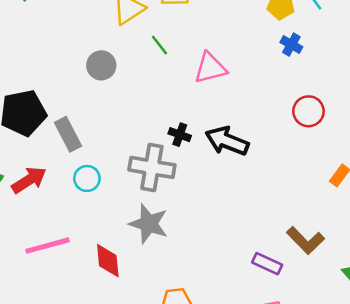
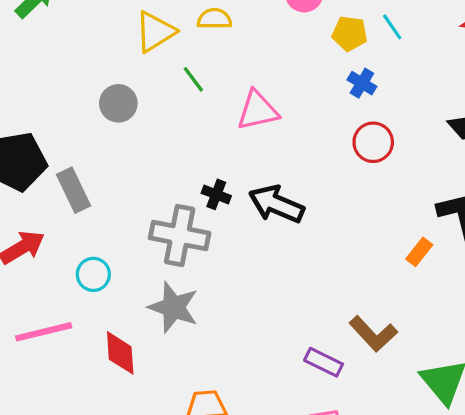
red circle: (308, 111) -> (373, 142), moved
cyan circle: (87, 178) -> (93, 274), moved

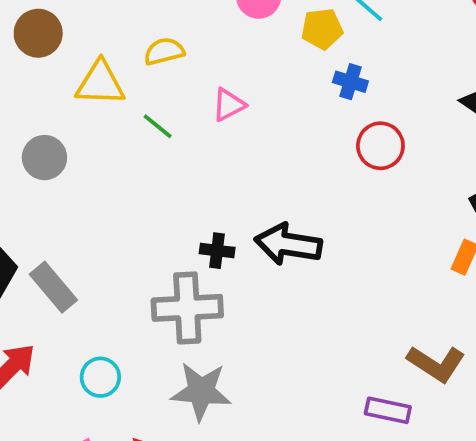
yellow triangle: (155, 32) -> (100, 83), turned 48
gray circle: (118, 103) -> (44, 158), moved
pink triangle: (258, 110) -> (229, 105), moved, size x0.7

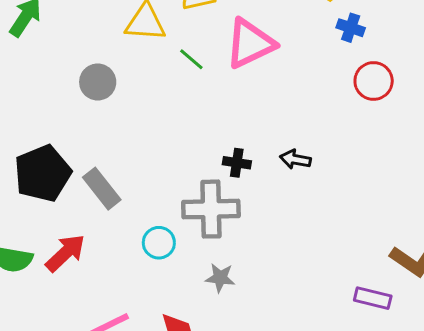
pink triangle: (229, 105) -> (250, 43), size x1.8
black arrow: (288, 244) -> (295, 159), size x0.6
cyan circle: (100, 377) -> (159, 243), moved
gray star: (201, 391) -> (220, 278), size x0.6

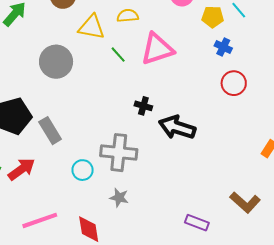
gray circle: (98, 82) -> (56, 62), size x1.4
black arrow: (295, 159) -> (177, 127), size x1.8
black cross: (237, 163) -> (143, 106), moved
purple rectangle: (373, 298) -> (197, 223), moved

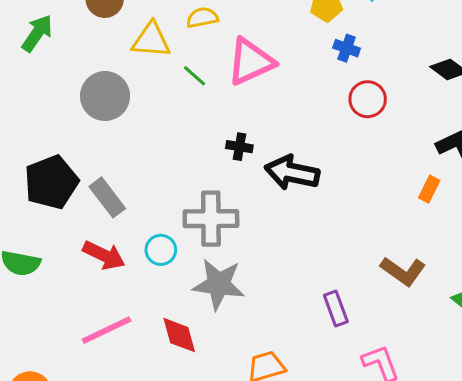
red arrow: (22, 169) -> (104, 255), moved, turned 68
gray star: (119, 198) -> (219, 284), size x1.8
purple rectangle: (197, 223) -> (336, 308), turned 55

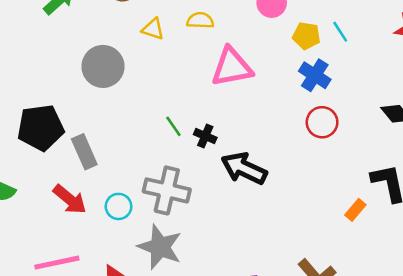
yellow triangle: (151, 40) -> (153, 29), size x0.7
blue cross: (347, 48) -> (315, 75), size x1.4
green line: (194, 76) -> (173, 126), moved

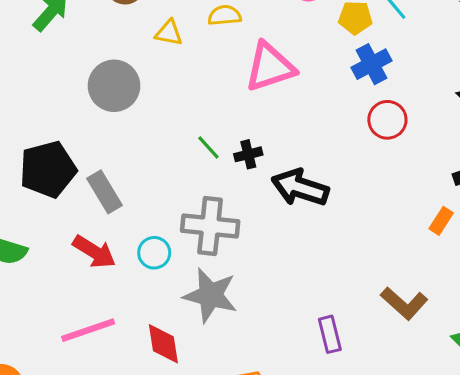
blue cross: (315, 75) -> (371, 64), turned 36
black cross: (205, 136) -> (248, 154), turned -30

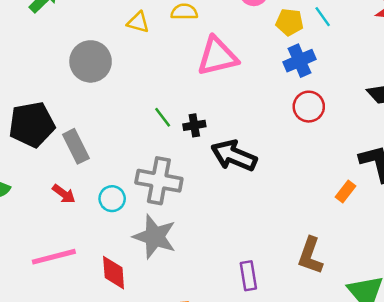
red arrow: (94, 252) -> (64, 194), size x0.7
brown L-shape: (404, 303) -> (310, 256), turned 63

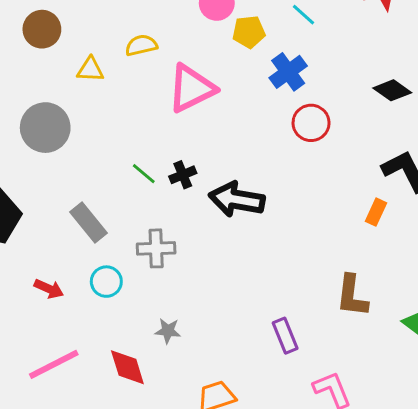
yellow pentagon: (290, 22) -> (249, 32), moved
gray rectangle: (76, 146) -> (88, 222), moved
gray cross: (159, 181) -> (156, 248), size x0.7
gray star: (155, 237) -> (168, 331), moved, size x0.5

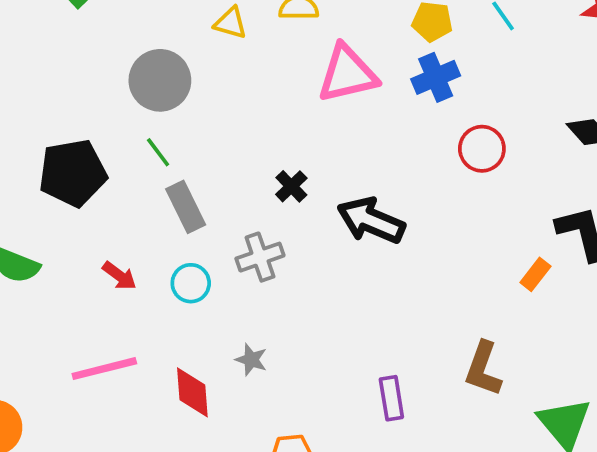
blue cross: (288, 72) -> (436, 77), moved
green line: (144, 174) -> (158, 152), moved
black cross: (183, 175) -> (291, 186), moved, turned -35
gray cross: (156, 248) -> (260, 257), turned -30

